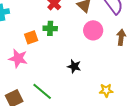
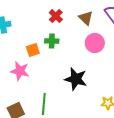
black star: (74, 66) -> (76, 79), size x1.6
green line: (42, 91) -> (44, 104), turned 55

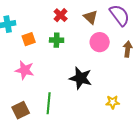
orange square: (33, 50) -> (29, 39), moved

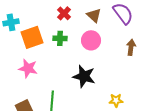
orange square: (29, 39) -> (32, 37), size x1.6
pink circle: (100, 42) -> (91, 40), moved

